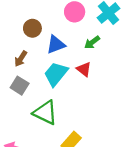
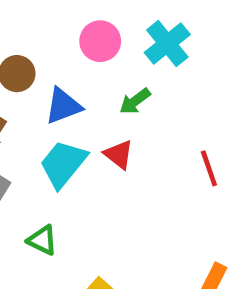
green triangle: (45, 113) -> (42, 240), size x0.6

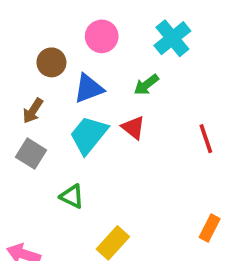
pink circle: (100, 41) -> (102, 36), moved

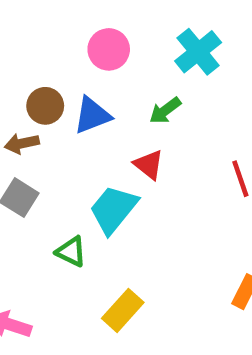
brown circle: (51, 62) -> (45, 106), moved
brown arrow: (33, 111) -> (22, 143), turned 45
cyan trapezoid: (89, 135) -> (113, 209), moved

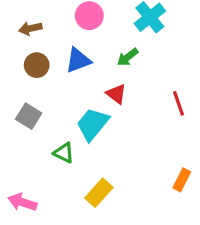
brown circle: (45, 106) -> (37, 65), moved
brown arrow: (22, 143) -> (30, 28), moved

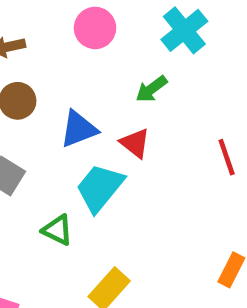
blue triangle: (78, 60) -> (79, 129), moved

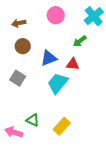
red triangle: (135, 143) -> (73, 64), turned -32
green triangle: (57, 230) -> (33, 120), moved

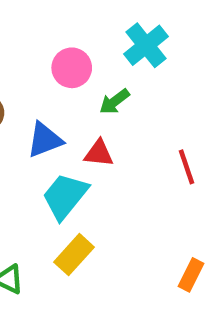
pink circle: (56, 15) -> (72, 68), moved
yellow rectangle: (62, 126) -> (74, 255), moved

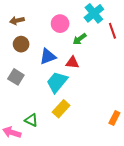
red line: (186, 167) -> (112, 31), moved

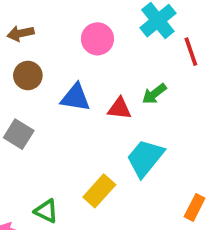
green arrow: (80, 39) -> (154, 94), moved
blue triangle: (48, 56) -> (75, 97), turned 30
cyan trapezoid: (57, 82) -> (145, 158), moved

